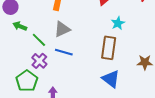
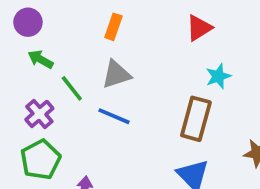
purple cross: (39, 61) -> (39, 114), moved

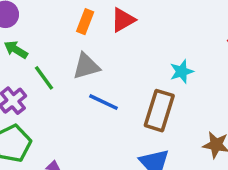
red triangle: (199, 28) -> (123, 20), moved
blue line: (114, 116) -> (104, 102), moved

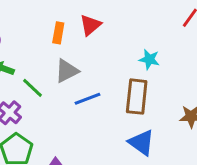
cyan star: (182, 72) -> (149, 59), turned -30
blue line: (104, 102) -> (88, 99), turned -35

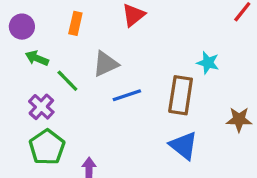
orange rectangle: (58, 33) -> (75, 23), moved
cyan star: (149, 59) -> (208, 63), moved

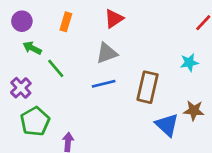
cyan star: (208, 63) -> (189, 62), moved, turned -30
gray triangle: (105, 64) -> (107, 53), moved
purple cross: (41, 107) -> (21, 88), moved
blue triangle: (184, 146) -> (167, 125), moved

